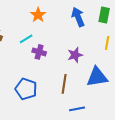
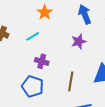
purple cross: (39, 52) -> (42, 61), moved
purple star: (75, 55) -> (79, 41), moved

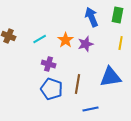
orange star: (45, 12) -> (66, 40), moved
blue pentagon: (33, 86) -> (52, 89), moved

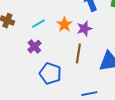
purple cross: (49, 64) -> (34, 47), moved, turned 32
brown line: (78, 84) -> (78, 54), moved

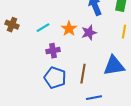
purple cross: (34, 47) -> (53, 51), moved, turned 32
brown line: (78, 54) -> (83, 74), moved

